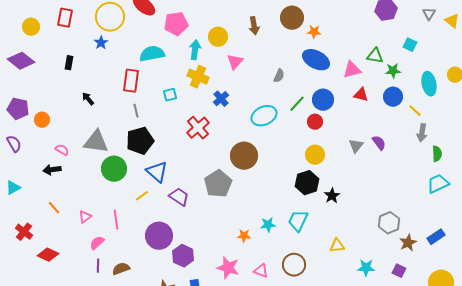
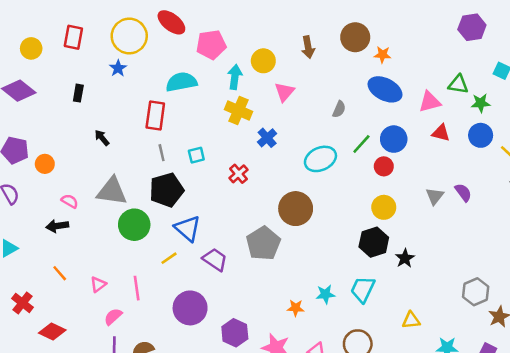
cyan square: (170, 95) -> (196, 155), moved
red cross: (198, 128) -> (238, 174), size x0.7
purple hexagon: (183, 256) -> (235, 333), moved

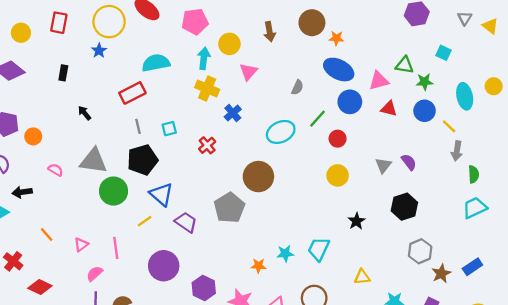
pink pentagon: (211, 45) -> (195, 22), moved
red rectangle: (155, 115) -> (132, 93), turned 55
blue circle: (394, 139) -> (350, 102), moved
black arrow: (57, 226) -> (22, 192), moved
black hexagon: (374, 242) -> (404, 207), moved

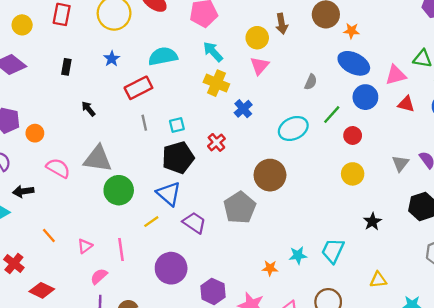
yellow circle: (229, 44) -> (257, 38), moved
blue star: (99, 51) -> (112, 59), moved
cyan arrow: (204, 58) -> (213, 52), turned -50
black pentagon: (142, 160) -> (178, 158), moved
pink semicircle: (56, 170) -> (58, 168), size x1.5

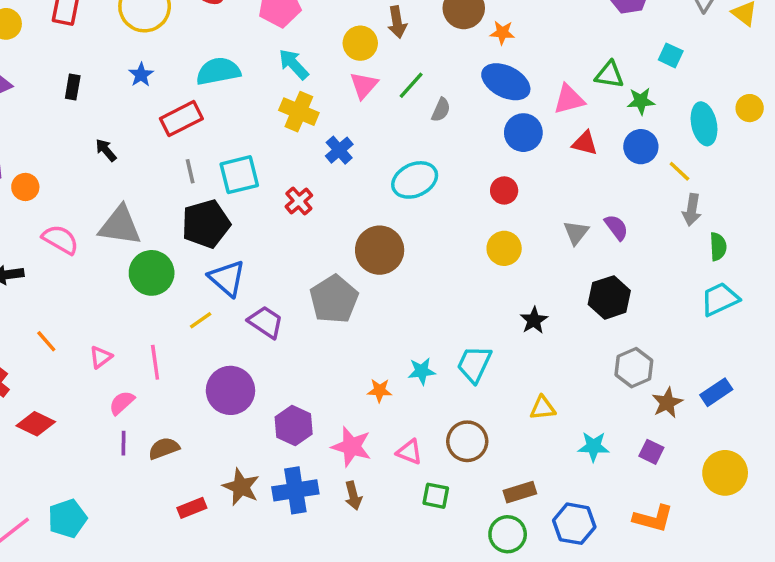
green line: (332, 115) -> (411, 85), moved
cyan square: (177, 125) -> (239, 175), size x1.6
black pentagon: (178, 158) -> (206, 224), moved

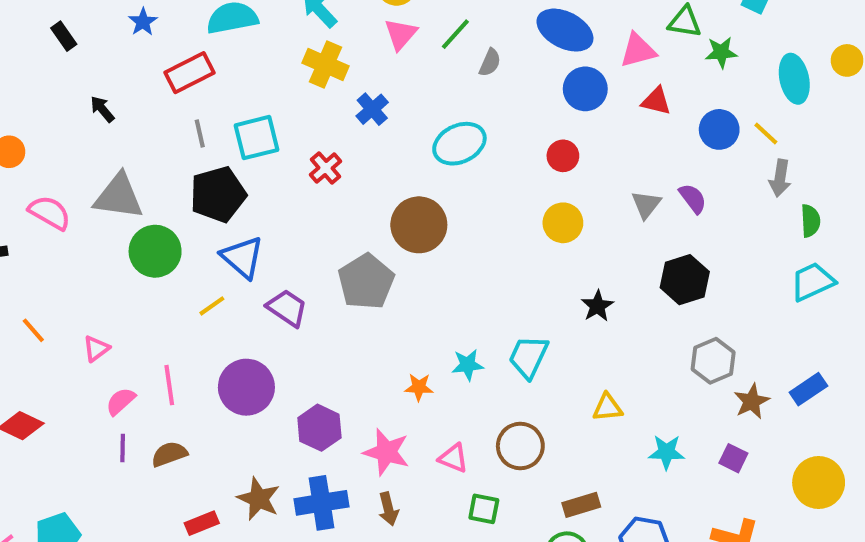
black rectangle: (73, 87) -> (64, 36), turned -45
blue circle: (641, 147) -> (719, 129), moved
pink line: (155, 362) -> (169, 385), moved

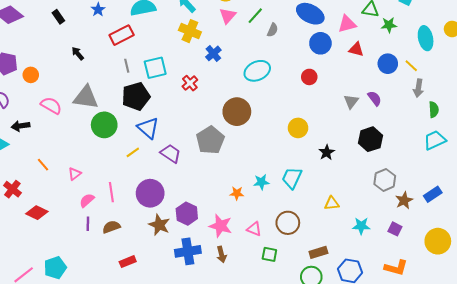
yellow circle: (563, 223) -> (298, 128), moved
brown star: (259, 499) -> (159, 225), moved

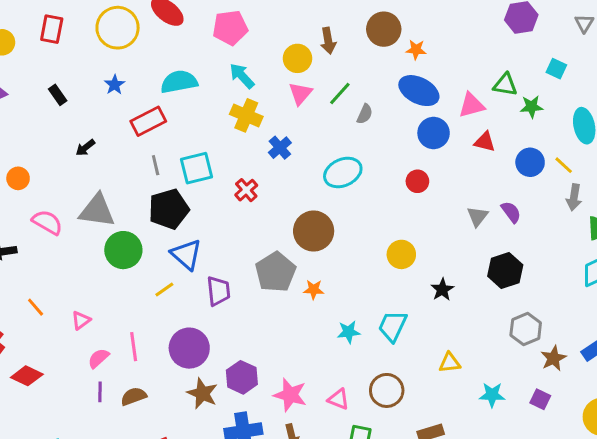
black arrow: (78, 53) -> (85, 148), turned -88
purple trapezoid: (171, 153) -> (218, 291), turned 50
orange star: (237, 193) -> (314, 290), moved

